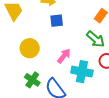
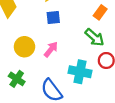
pink arrow: (64, 56) -> (51, 49), moved
green cross: (32, 80) -> (17, 79), moved

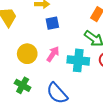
cyan cross: (80, 72) -> (78, 60), moved

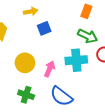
pink arrow: (53, 54) -> (50, 69), moved

